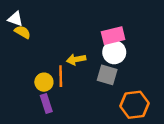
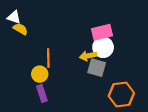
yellow arrow: (76, 59) -> (88, 56), moved
orange line: (61, 76) -> (48, 58), moved

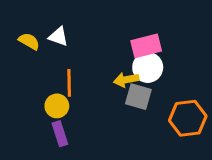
white triangle: (14, 17) -> (58, 37), moved
orange hexagon: (121, 94) -> (188, 118), moved

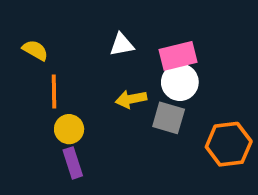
white triangle: (58, 37) -> (122, 45), moved, turned -30
yellow arrow: (126, 80) -> (131, 99), moved
orange line: (69, 83) -> (54, 92), moved

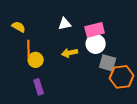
gray square: (169, 118) -> (108, 63), moved
yellow circle: (69, 129) -> (36, 60), moved

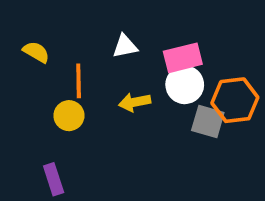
orange line: (29, 49) -> (79, 81), moved
orange hexagon: (122, 77) -> (235, 100), moved
purple rectangle: (39, 87) -> (54, 179), moved

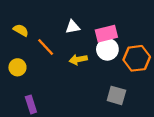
orange line: (79, 81) -> (46, 47), turned -42
yellow circle: (69, 116) -> (17, 67), moved
gray square: (208, 121) -> (116, 95), moved

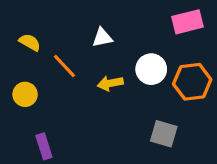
pink rectangle: (106, 34) -> (187, 22), moved

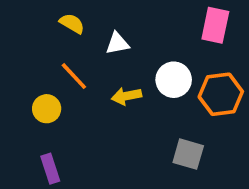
pink rectangle: (187, 22) -> (215, 25), turned -64
yellow semicircle: (30, 42) -> (72, 23), moved
yellow circle: (25, 94) -> (47, 109), moved

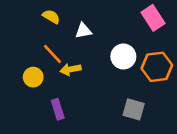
pink rectangle: (215, 25) -> (153, 18), turned -45
yellow arrow: (126, 96) -> (71, 69), moved
purple rectangle: (50, 169) -> (58, 109), moved

